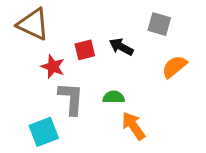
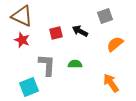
gray square: (159, 24) -> (105, 16), turned -35
red star: (53, 67) -> (22, 40), moved
orange arrow: (133, 126) -> (111, 83), moved

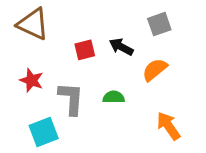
red star: (22, 40) -> (32, 80), moved
orange semicircle: (115, 44) -> (155, 70), moved

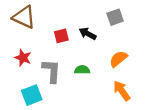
orange semicircle: (155, 70) -> (118, 59), moved

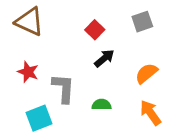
black arrow: (88, 34) -> (104, 58), moved, turned 112
red square: (61, 36) -> (95, 30), moved, turned -32
green semicircle: (82, 70) -> (102, 105), moved

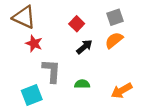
red star: (28, 72) -> (34, 43), moved
orange semicircle: (146, 73) -> (114, 40), moved
orange arrow: (150, 113) -> (122, 91), turned -85

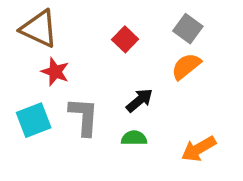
gray square: (115, 17) -> (188, 29), turned -35
black arrow: (84, 47) -> (139, 100), moved
cyan square: (32, 95) -> (34, 120), moved

